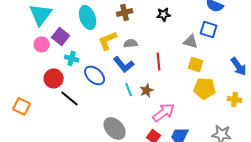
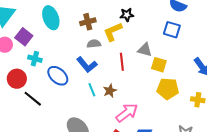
brown cross: (125, 12) -> (88, 22), moved
yellow L-shape: (108, 40) -> (113, 32), moved
gray triangle: (191, 41) -> (145, 50), moved

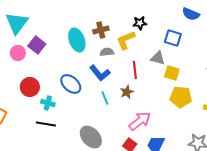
cyan ellipse: (51, 18) -> (77, 40), moved
blue square: (172, 30) -> (173, 38), moved
cyan cross: (35, 59) -> (48, 103), moved
brown star: (110, 91) -> (127, 92), moved
black line: (33, 99) -> (46, 124), moved, turned -30

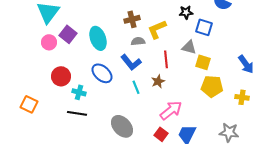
black star: (140, 23) -> (186, 12), moved
cyan ellipse: (77, 40) -> (98, 38), moved

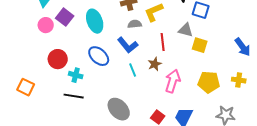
yellow pentagon: (212, 86) -> (209, 82), moved
pink arrow: (171, 110) -> (173, 81), moved, turned -35

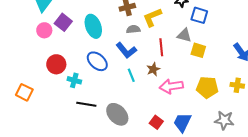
pink arrow: (173, 81) -> (171, 86), turned -115
black line: (74, 96) -> (86, 104), moved

